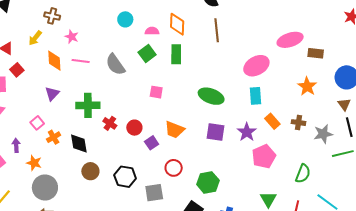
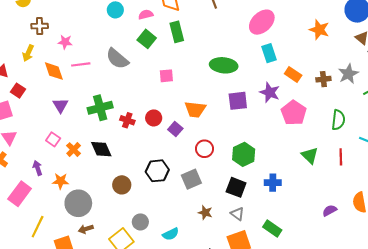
brown cross: (298, 123) -> (323, 79), moved
brown circle: (90, 171) -> (122, 185), moved

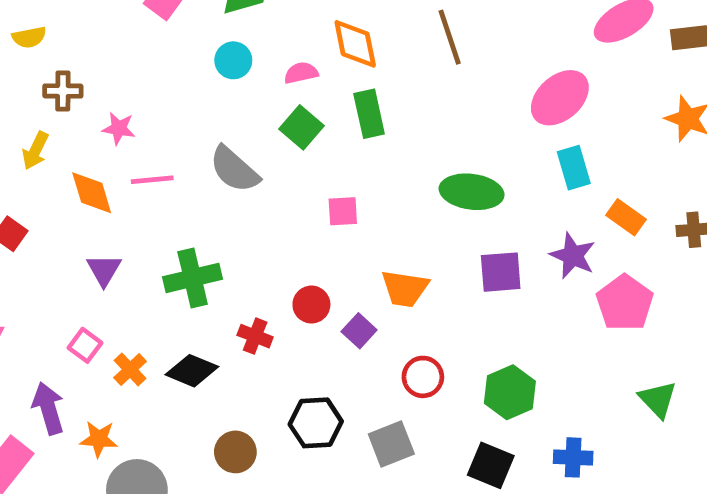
red cross: (127, 120) -> (255, 336), moved
black diamond: (101, 149) -> (192, 371), turned -45
purple arrow: (38, 168) -> (48, 408), size x1.5

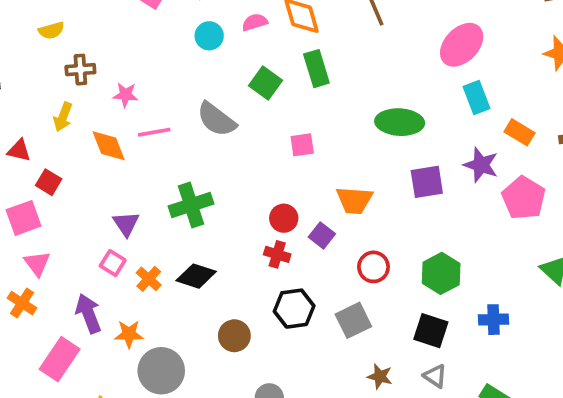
pink semicircle: (301, 73) -> (255, 22), moved
purple triangle: (104, 270) -> (126, 224), moved
red cross: (255, 336) -> (277, 254), moved

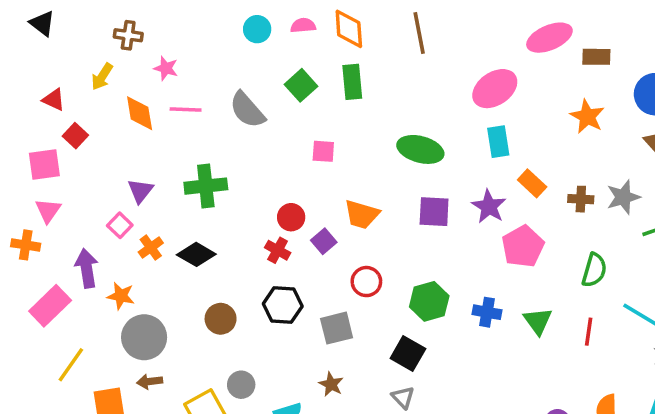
orange cross: (22, 303) -> (26, 245), turned -36
blue cross: (493, 320) -> (487, 312), moved
brown star: (380, 376) -> (331, 384), moved

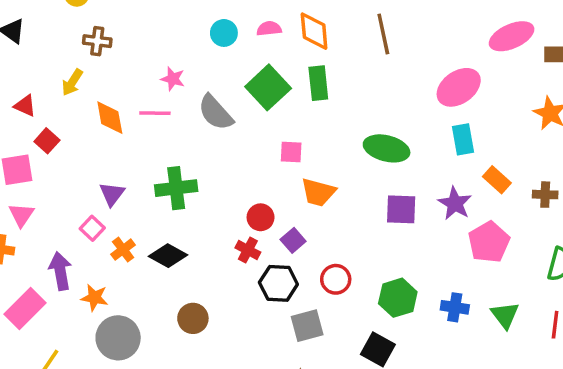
pink star: (166, 68) -> (173, 79), moved
green square: (301, 85) -> (268, 87), size x1.4
orange trapezoid: (362, 214) -> (318, 192), moved
black hexagon: (283, 305) -> (278, 283), moved

